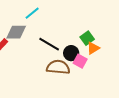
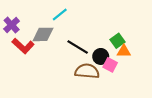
orange triangle: (93, 48) -> (124, 51), turned 32

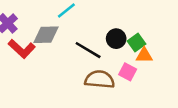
black circle: (101, 56) -> (116, 39), moved

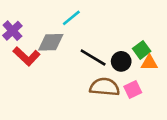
black circle: (116, 39) -> (121, 61), moved
pink square: (128, 72) -> (133, 90), moved, turned 36

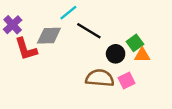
red L-shape: (27, 56) -> (26, 49), turned 30
black line: (93, 58) -> (89, 31), moved

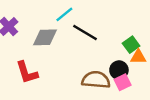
red L-shape: (26, 49) -> (27, 73), moved
black circle: (116, 54) -> (119, 70), moved

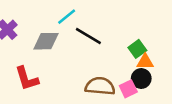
black circle: (119, 70) -> (141, 79), moved

